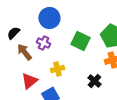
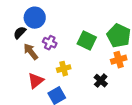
blue circle: (49, 18) -> (35, 18), moved

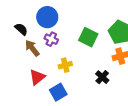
blue circle: (35, 18) -> (47, 17), moved
black semicircle: (20, 33) -> (21, 29), turned 88

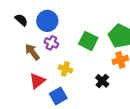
black semicircle: (21, 29) -> (21, 20), moved
yellow cross: (65, 65) -> (65, 69), turned 32

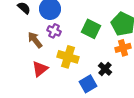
yellow cross: (65, 69) -> (68, 57), size x1.5
blue square: (58, 96) -> (88, 84), moved

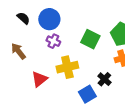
brown arrow: (35, 40) -> (18, 51), moved
yellow cross: (68, 57) -> (67, 67), turned -30

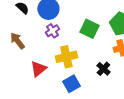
purple cross: (53, 41) -> (52, 31), turned 32
blue square: (87, 94) -> (71, 84), moved

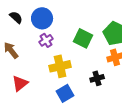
red triangle: (38, 69) -> (20, 83), moved
black cross: (103, 69) -> (97, 78), turned 32

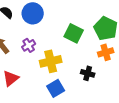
purple cross: (46, 40) -> (29, 45), moved
black cross: (97, 78) -> (88, 73), turned 32

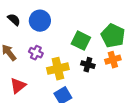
purple cross: (29, 45) -> (36, 53), turned -32
black cross: (88, 73) -> (88, 65), moved

